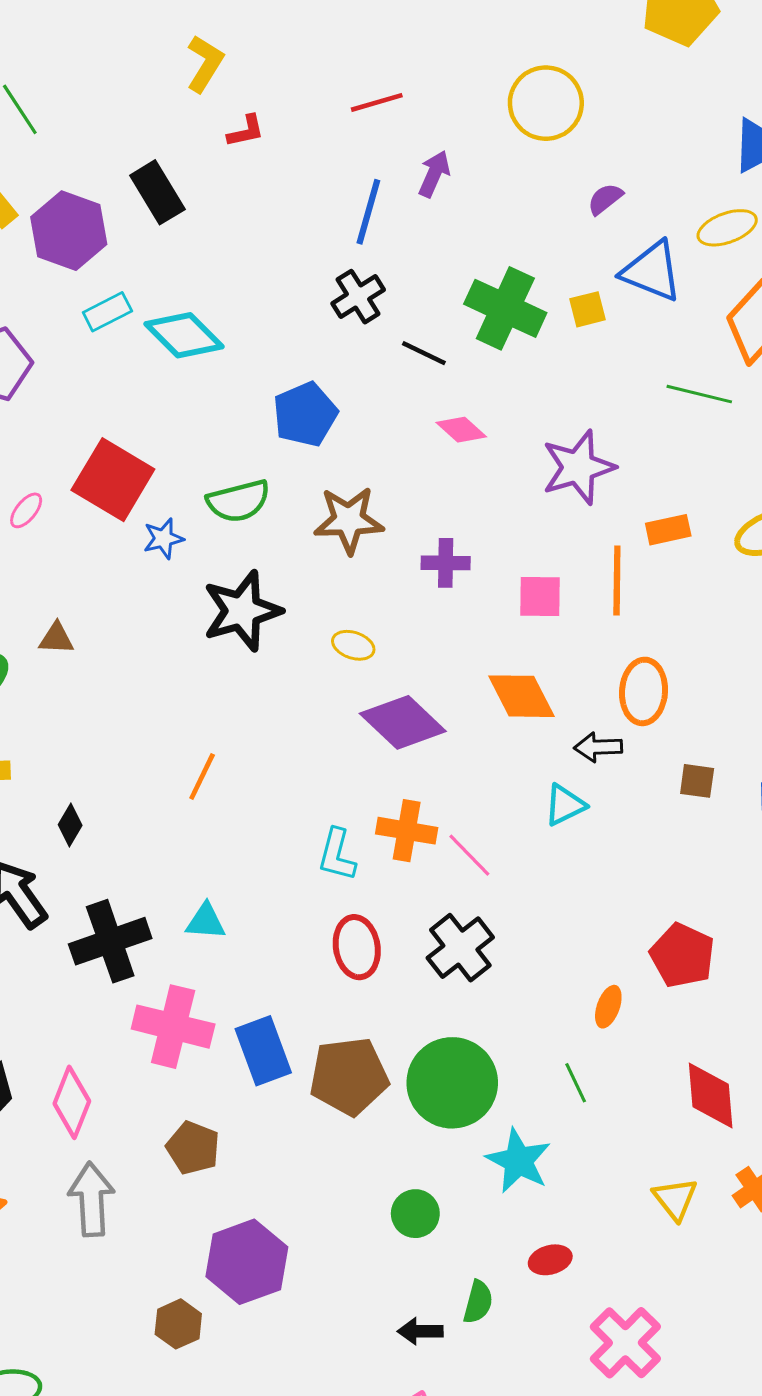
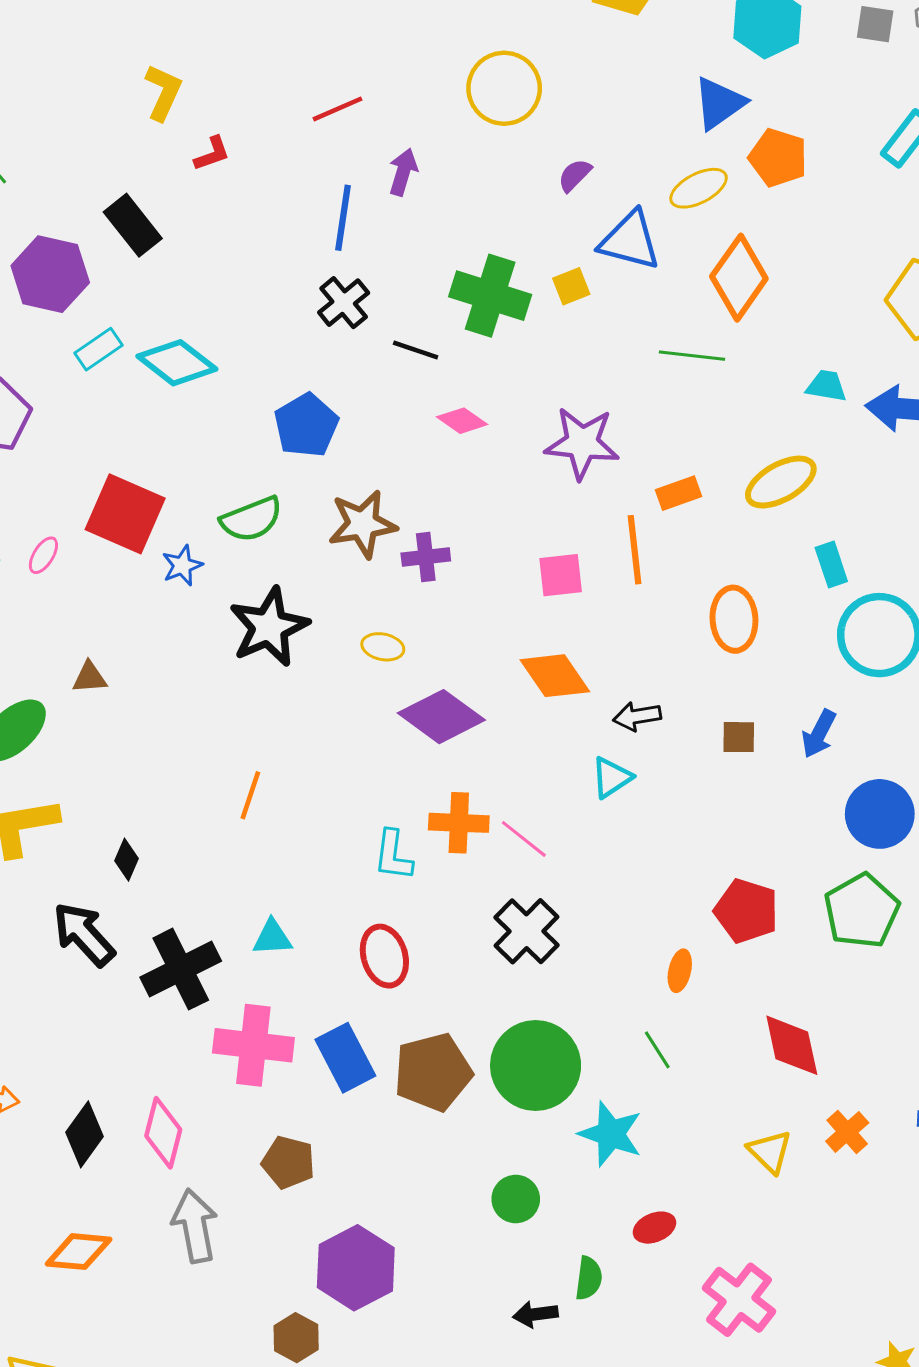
purple star: (578, 467) -> (582, 443), turned 30
purple cross: (446, 563) -> (426, 557), moved
orange ellipse: (644, 691) -> (734, 619), moved
red ellipse: (357, 947) -> (384, 956), moved

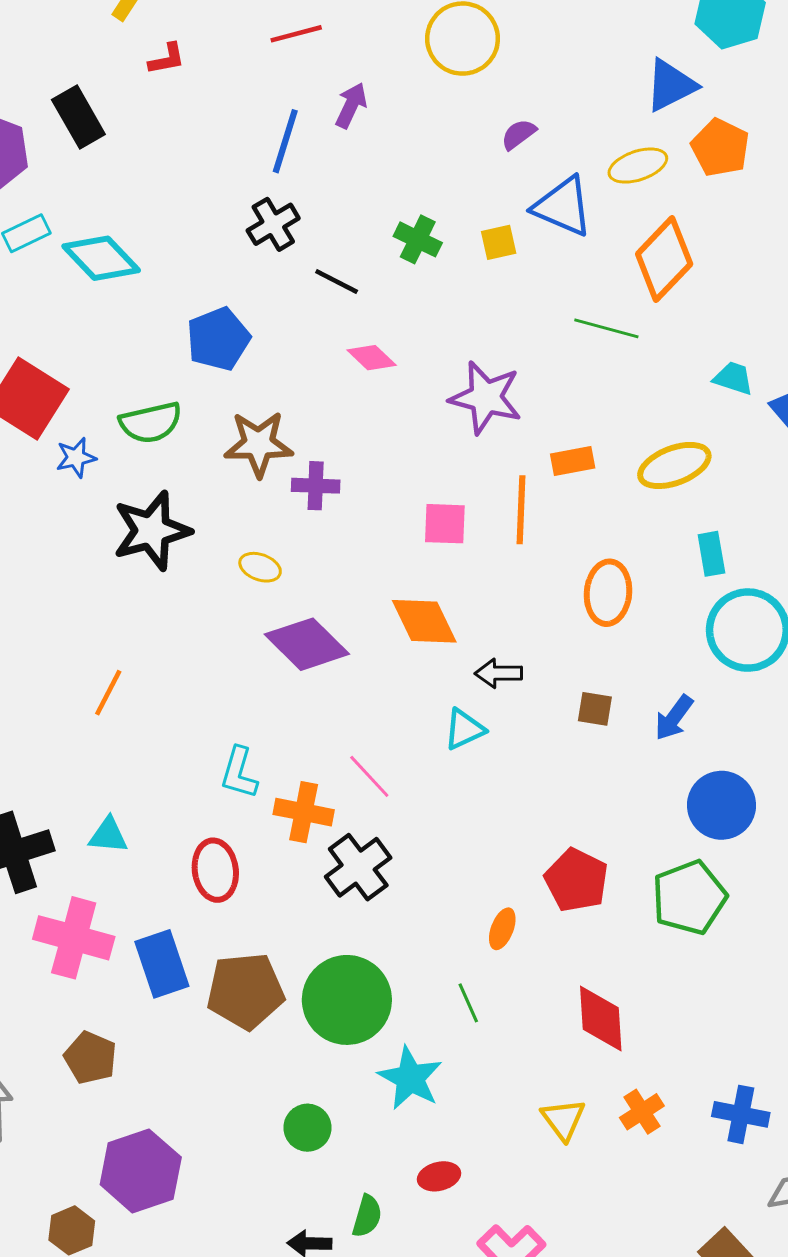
green cross: (490, 296) -> (418, 239), size x0.6
orange cross: (459, 823) -> (304, 812), moved

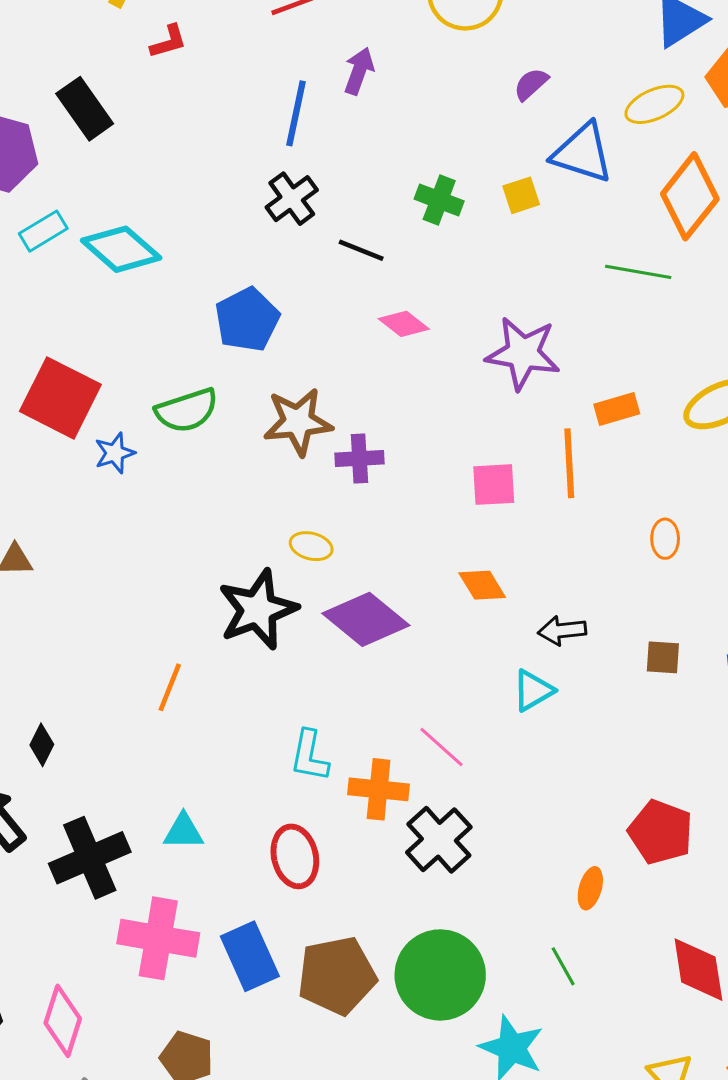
black star: (152, 531) -> (258, 610), moved
orange ellipse: (608, 593) -> (665, 539), size x0.6
orange diamond: (424, 621) -> (482, 585), size x0.7

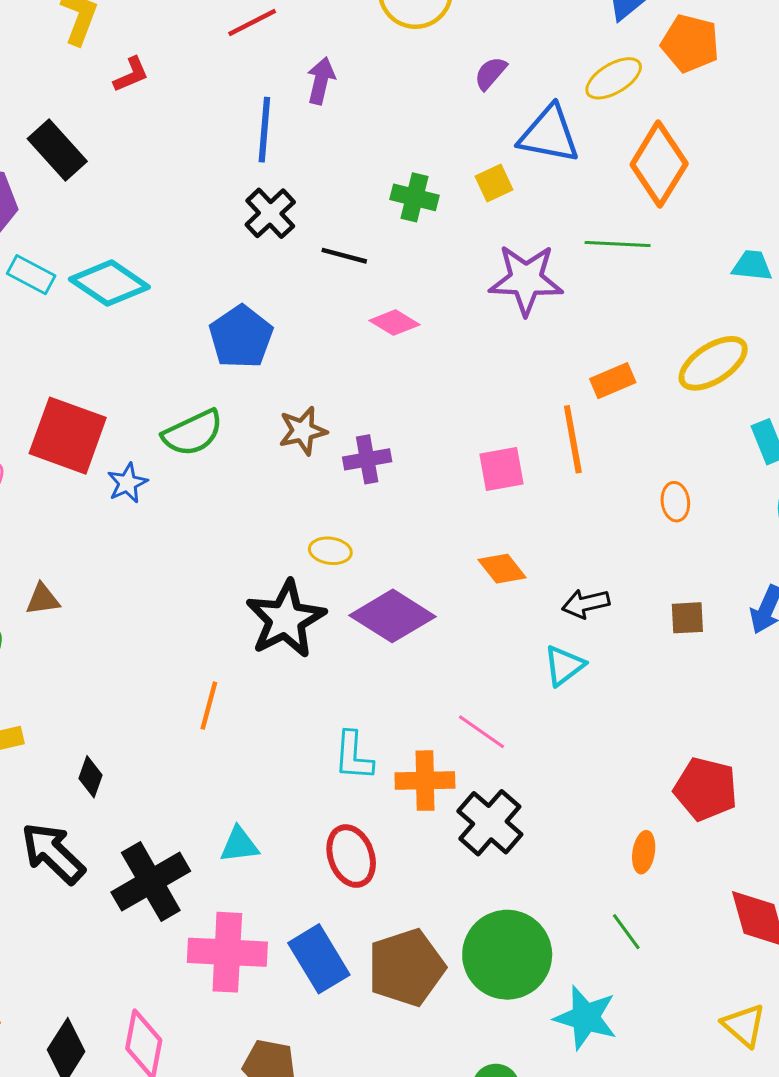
cyan rectangle: (43, 231) -> (31, 275), turned 66
purple star: (523, 353) -> (526, 280), moved
brown star: (298, 422) -> (303, 431), size x0.7

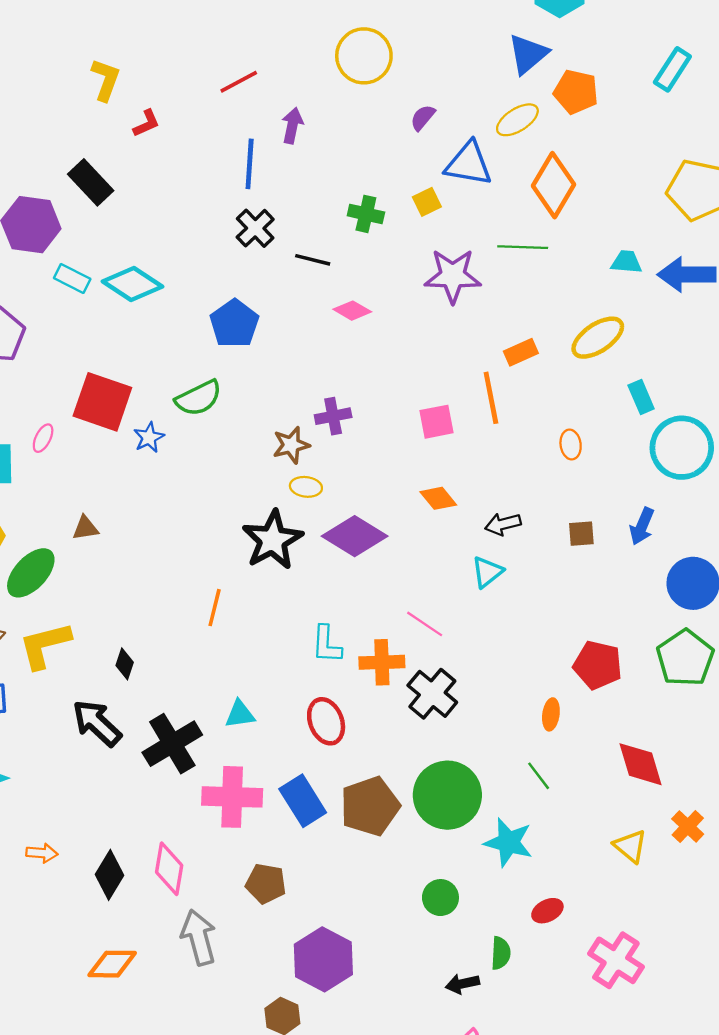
brown star: (303, 431) -> (291, 445), moved

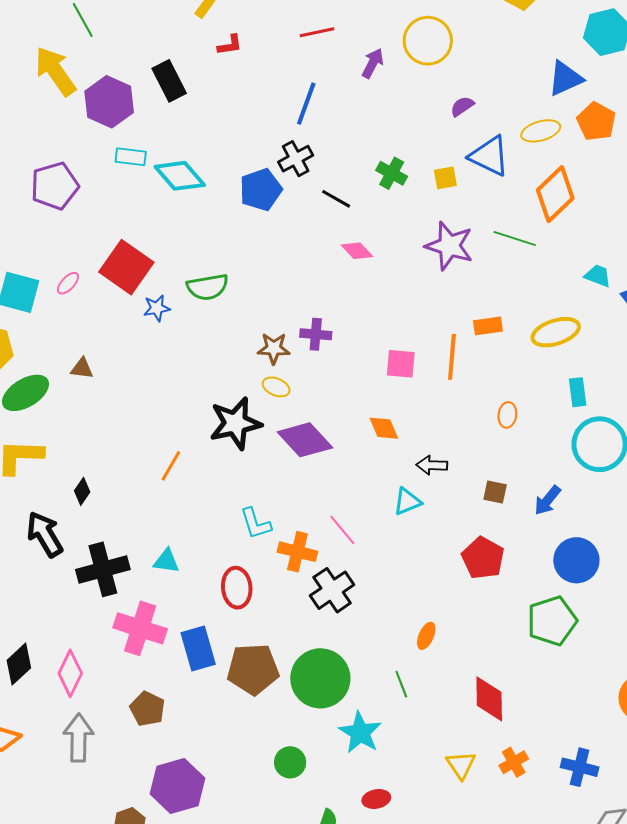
purple arrow: (292, 126) -> (373, 63), moved
cyan rectangle: (72, 279) -> (131, 157), turned -36
blue pentagon: (234, 324) -> (261, 190), moved
cyan L-shape: (327, 644) -> (256, 523), turned -36
red pentagon: (598, 665) -> (483, 558), moved

